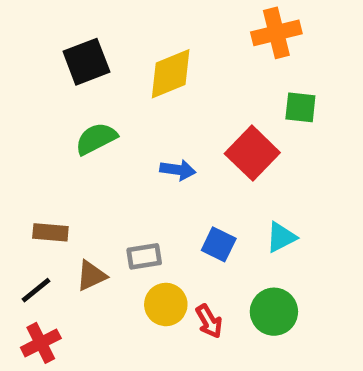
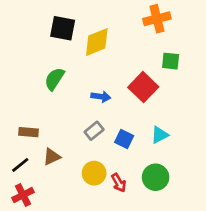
black square: (86, 62) -> (63, 28), moved, turned 32
green semicircle: (96, 139) -> (54, 79), turned -30
gray rectangle: (144, 256) -> (94, 131), moved, turned -30

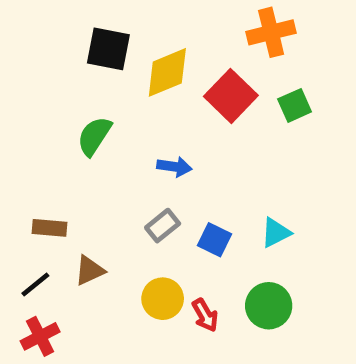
green square: (171, 61) -> (295, 105), turned -30
red square: (143, 87) -> (231, 96), moved

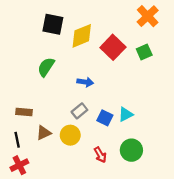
orange cross: (271, 32) -> (148, 16), moved, turned -30
cyan triangle: (276, 233) -> (126, 114), moved
black line: (35, 285) -> (17, 140), turned -63
yellow circle: (163, 299) -> (70, 135), moved

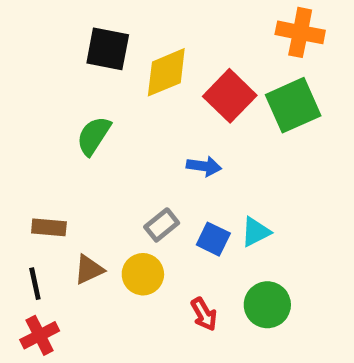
orange cross: (148, 16) -> (300, 32), turned -35
green square: (144, 52) -> (293, 105), size x1.6
blue arrow: (85, 82) -> (204, 166), moved

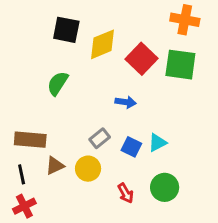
green square: (293, 105) -> (180, 65), turned 32
brown rectangle: (49, 227) -> (30, 140), size x1.5

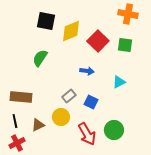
green square: (180, 65) -> (125, 45), size x0.7
cyan triangle: (157, 143) -> (119, 82), moved
brown triangle: (55, 166) -> (38, 125), moved
red arrow: (126, 193) -> (87, 134), size x1.6

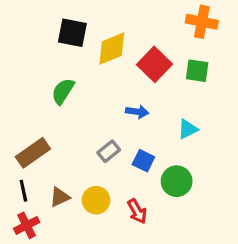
brown rectangle: (21, 97) -> (33, 153), turned -40
yellow circle: (61, 117) -> (96, 200), moved
green circle: (114, 130) -> (177, 181), moved
red arrow: (87, 134) -> (137, 211), size x0.7

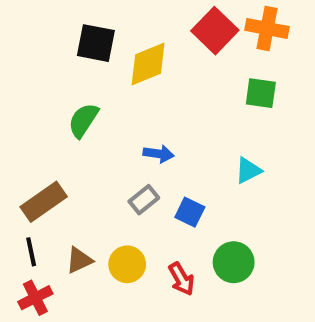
red square: (154, 64) -> (215, 31), moved
blue arrow: (137, 112) -> (158, 154), moved
green circle: (177, 181) -> (234, 262), moved

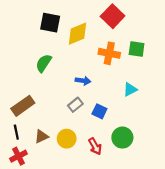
orange cross: (267, 28) -> (109, 53), moved

